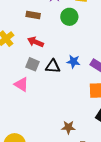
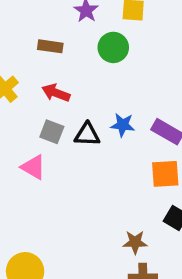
brown star: (68, 127) -> (135, 242), moved

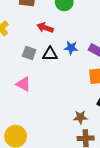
red arrow: (56, 93) -> (45, 28), moved
pink triangle: (33, 167) -> (23, 84), moved

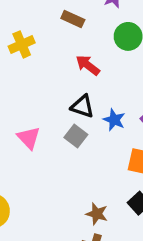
blue star: (71, 48) -> (114, 120), moved
gray square: (29, 53) -> (76, 136), moved

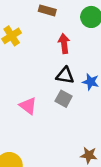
red arrow: (88, 65) -> (64, 44), turned 54

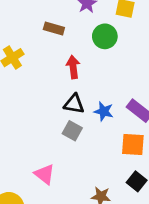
pink triangle: (28, 106) -> (45, 174), moved

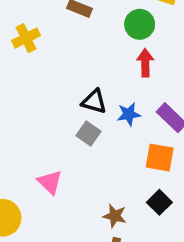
red arrow: (73, 67) -> (145, 63), moved
blue star: (104, 111) -> (129, 114), turned -30

